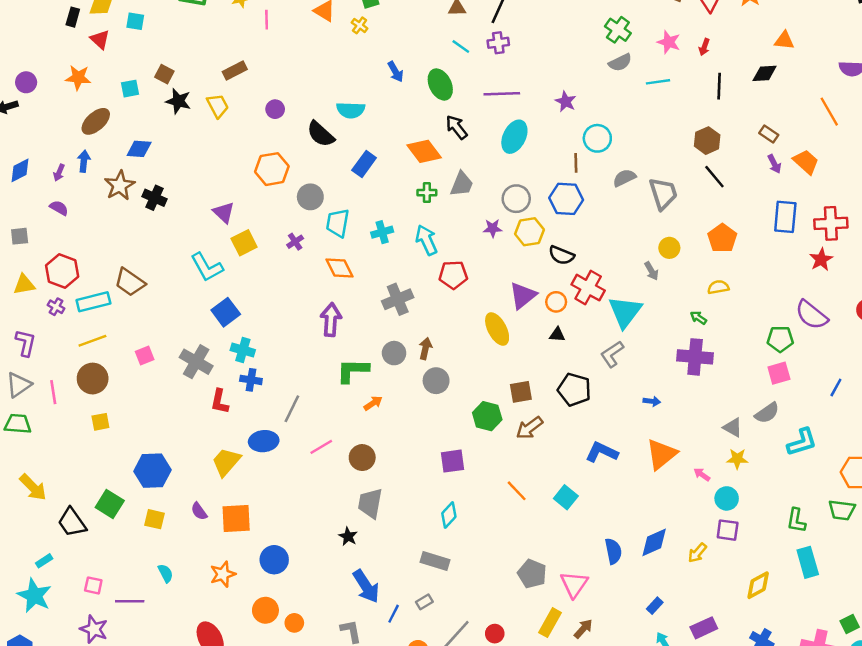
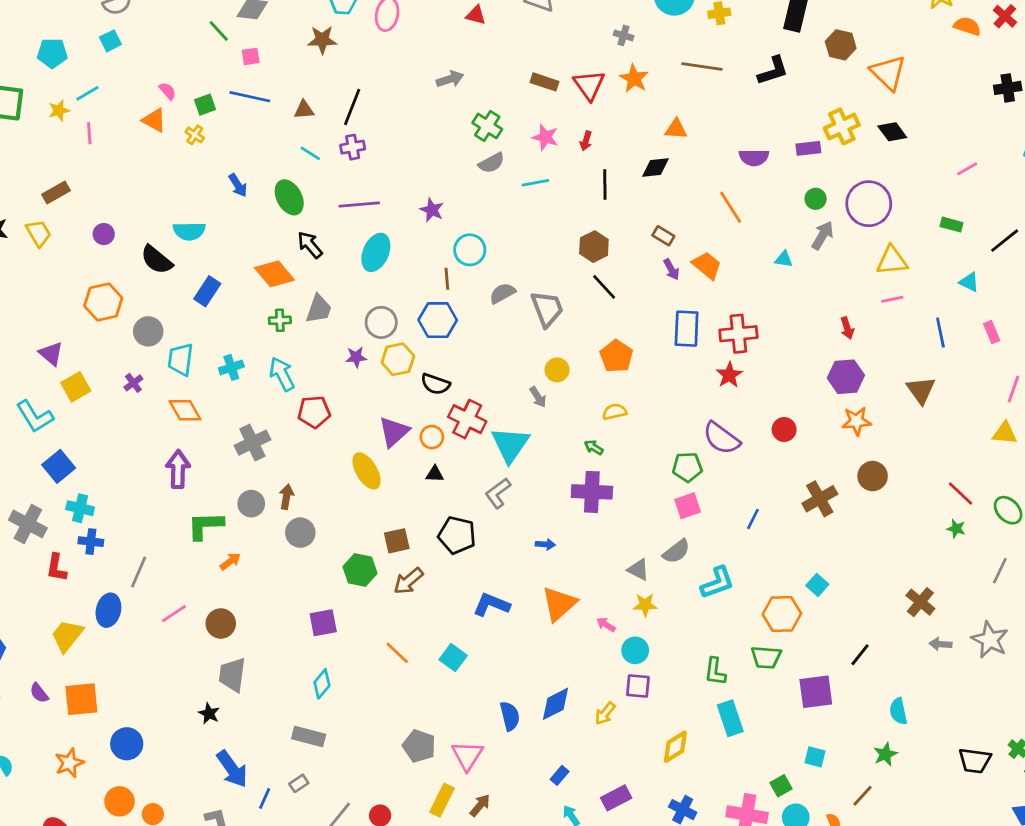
blue ellipse: (264, 441) -> (108, 610), turned -68

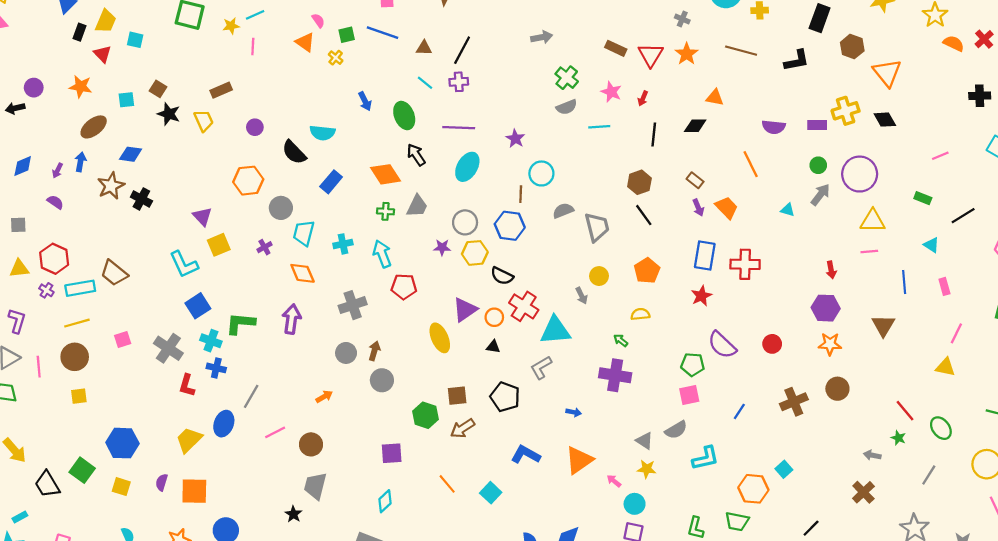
red star: (729, 375) -> (701, 296), moved
cyan triangle: (510, 445) -> (555, 330), turned 44
green L-shape: (205, 526) -> (240, 323), moved
gray arrow: (940, 644) -> (872, 455), moved
purple semicircle: (39, 693) -> (162, 482), turned 49

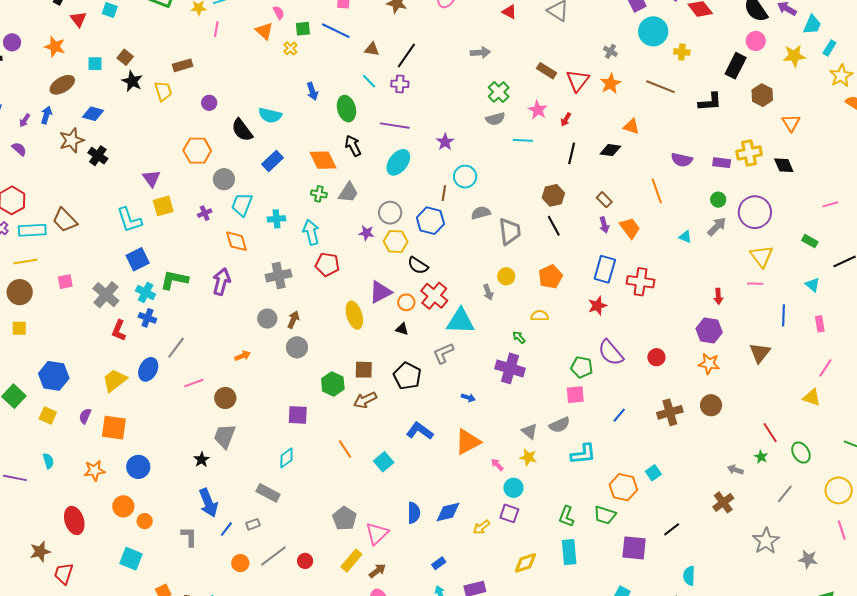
orange triangle: (887, 73) -> (791, 123), size x0.7
yellow triangle: (873, 221) -> (762, 256), turned 45

